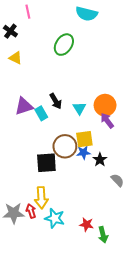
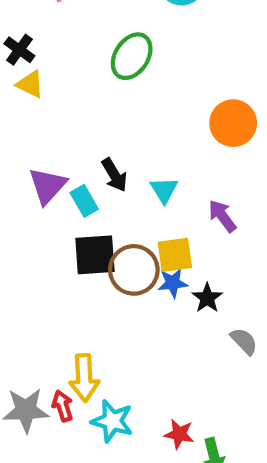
black cross: (10, 31) -> (19, 50), moved
orange circle: (105, 105) -> (233, 123), moved
purple triangle: (24, 106) -> (47, 186), turned -30
black square: (46, 163) -> (95, 255), moved

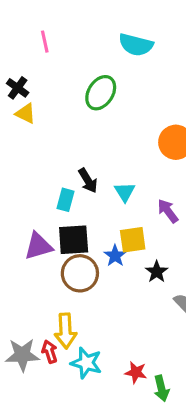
purple triangle: (47, 186) -> (38, 246), moved, turned 32
cyan rectangle: (84, 201) -> (66, 200), turned 45
brown circle: (134, 270) -> (80, 273), moved
blue star: (173, 283) -> (115, 256), moved, turned -30

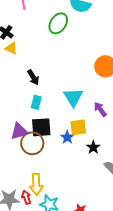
green ellipse: (101, 93) -> (58, 23), moved
black arrow: (88, 181) -> (33, 77), moved
cyan triangle: (125, 192) -> (73, 97), size x1.5
brown circle: (80, 273) -> (32, 143), moved

